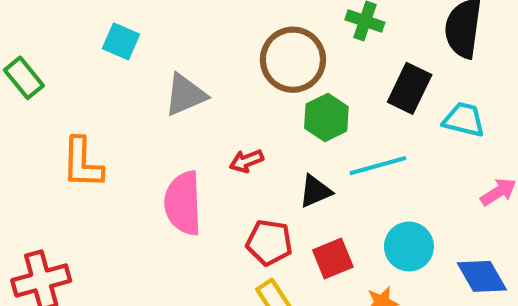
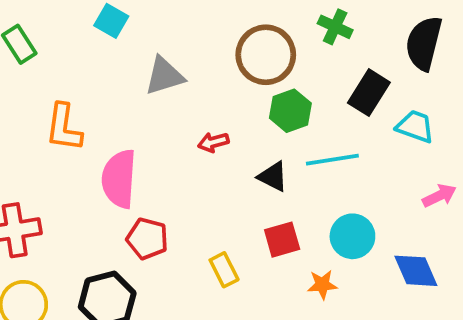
black triangle: (315, 191) -> (273, 177), turned 44
pink semicircle: (183, 203) -> (119, 179), moved
red pentagon: (269, 242) -> (147, 239), moved

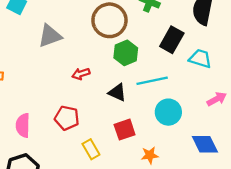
pink semicircle: (119, 179) -> (23, 125), moved, size x0.7
cyan circle: (352, 236) -> (168, 112), moved
red pentagon: (147, 239) -> (67, 118), moved

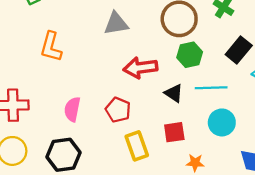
red arrow: (81, 74) -> (140, 68), size x1.8
yellow rectangle: (91, 149) -> (137, 146), size x1.4

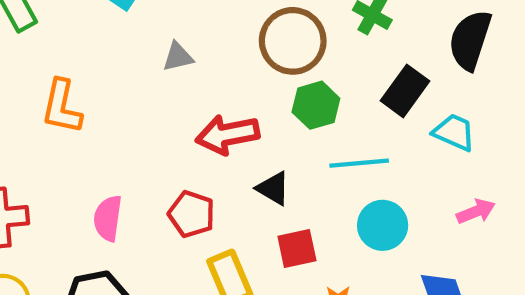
gray triangle: (116, 24) -> (178, 57), size x0.7
black triangle: (174, 93) -> (273, 188), moved

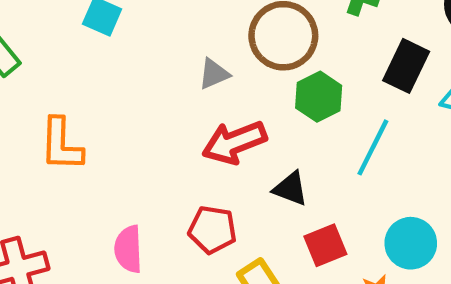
gray triangle: (178, 57) -> (214, 74), moved
cyan line: (359, 163) -> (373, 147), turned -48
cyan circle: (383, 225) -> (411, 243), moved

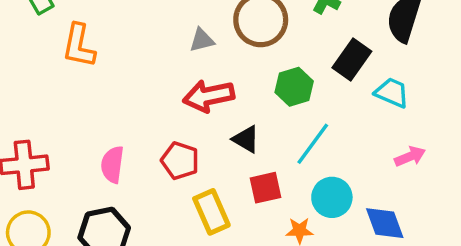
green hexagon: (319, 97) -> (294, 87), moved
orange L-shape: (61, 145) -> (79, 46), moved
cyan line: (373, 147) -> (313, 144), moved

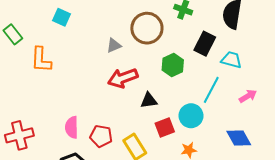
black triangle: (246, 139) -> (149, 100), turned -30
cyan line: (313, 144) -> (211, 90), moved
red pentagon: (180, 161) -> (101, 136), moved
cyan circle: (332, 197) -> (191, 116), moved

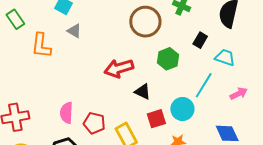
black rectangle: (205, 44) -> (200, 40), size x0.7
gray triangle: (114, 45) -> (74, 31), moved, turned 49
black triangle: (149, 100) -> (143, 92), turned 30

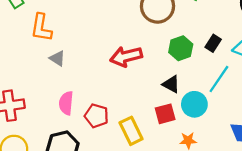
gray triangle: (74, 31) -> (57, 58), moved
black rectangle: (200, 40) -> (213, 43), moved
black triangle: (143, 92) -> (171, 84), moved

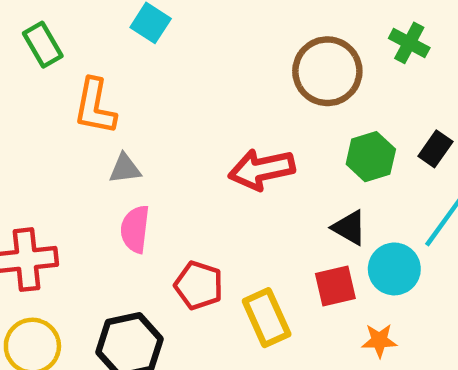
gray triangle: (57, 58) -> (125, 169), turned -42
pink semicircle: (66, 103) -> (135, 229), moved

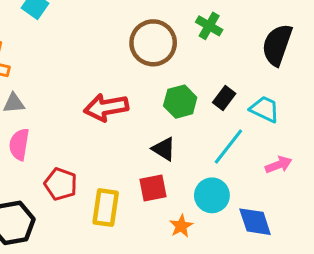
cyan circle: (394, 269) -> (212, 195), moved
yellow rectangle: (267, 318) -> (106, 208), turned 30
orange star: (379, 341) -> (181, 226), turned -30

